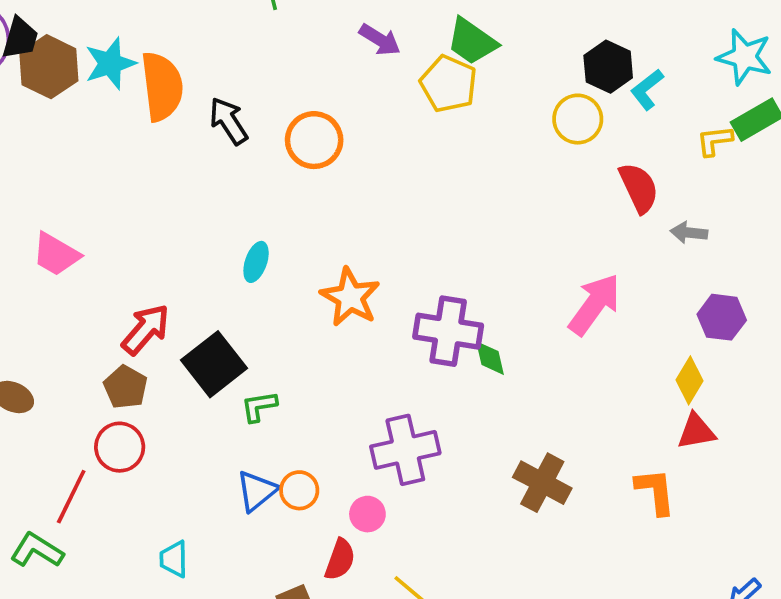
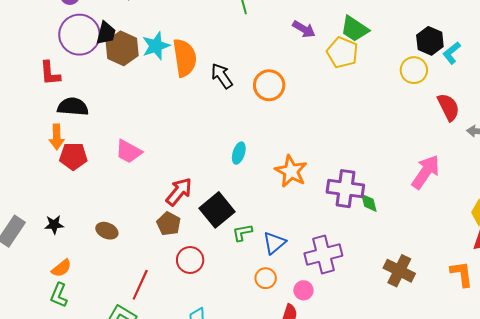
red circle: (120, 447) -> (190, 260), moved
blue triangle: (257, 491) -> (274, 243), moved

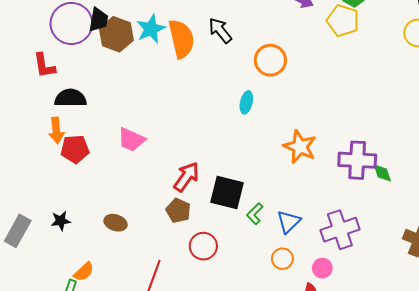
black arrow: (222, 76) -> (220, 31), moved
cyan ellipse: (239, 153) -> (246, 102), moved
black square: (217, 210) -> (227, 192), turned -32
green L-shape: (242, 233) -> (255, 214), turned -30
orange semicircle: (61, 268) -> (84, 272), moved

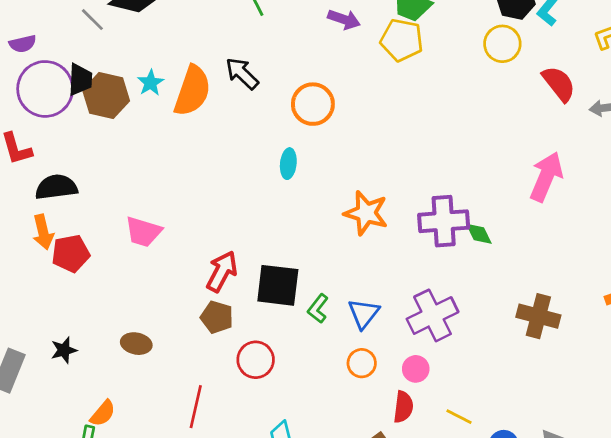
cyan star: (151, 29) -> (151, 83), size x0.7
orange semicircle: (181, 39) -> (192, 91), turned 39

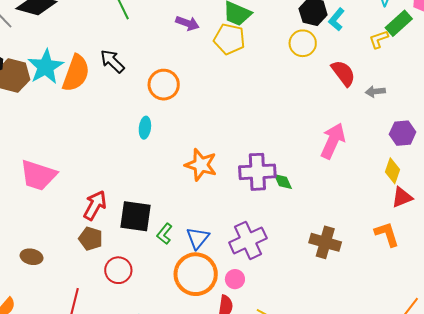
cyan star: (151, 83) -> (46, 67), size x1.8
pink trapezoid: (143, 232) -> (38, 175), size x1.4
orange circle: (362, 363) -> (196, 274), size x2.0

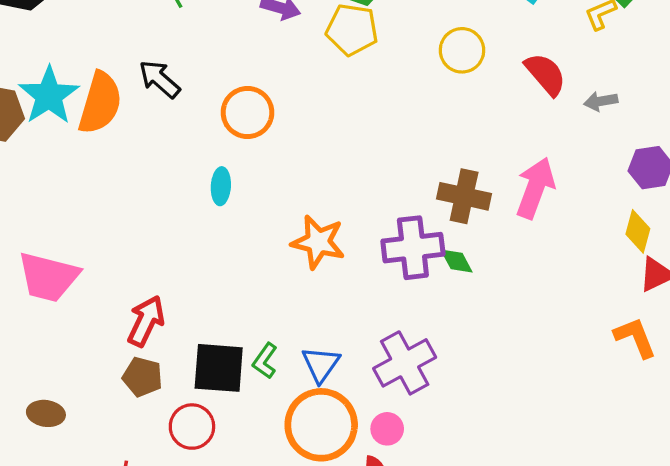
yellow circle: (303, 43) -> (462, 50), moved
black square: (136, 216) -> (219, 368), moved
brown cross: (325, 242) -> (464, 196), moved

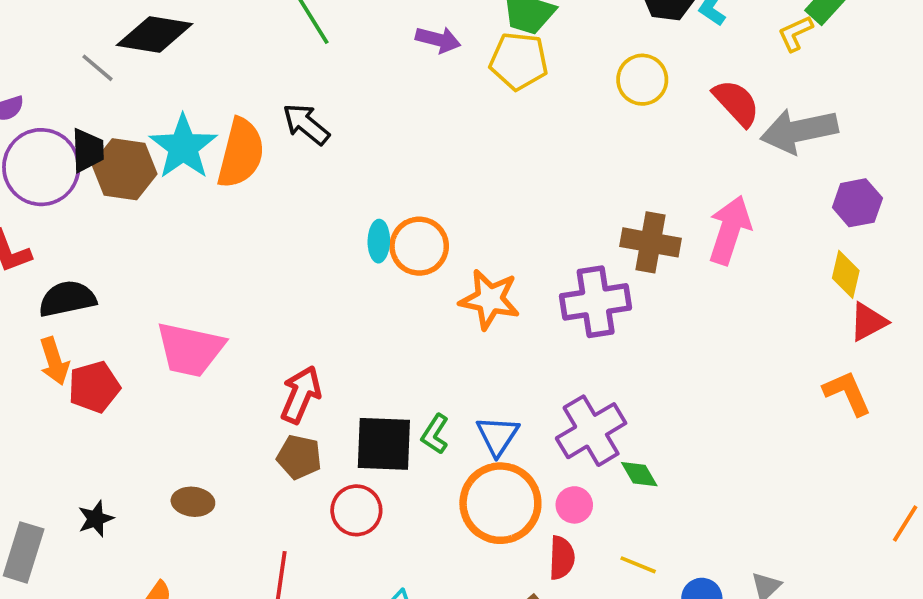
gray arrow: (601, 101) -> (799, 131), size x2.0
orange circle: (247, 112) -> (419, 246), moved
green diamond: (457, 261) -> (639, 474), moved

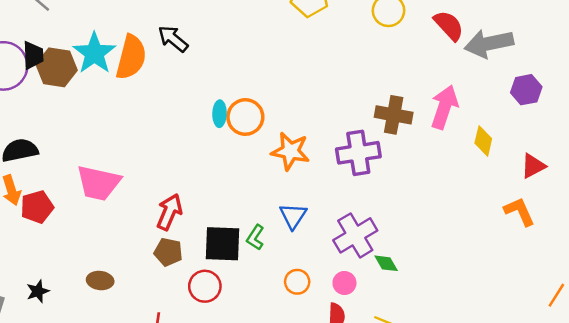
yellow diamond: (846, 274) -> (483, 141), moved
blue triangle: (498, 436) -> (293, 216), moved
orange circle: (500, 503) -> (297, 282), size x0.5

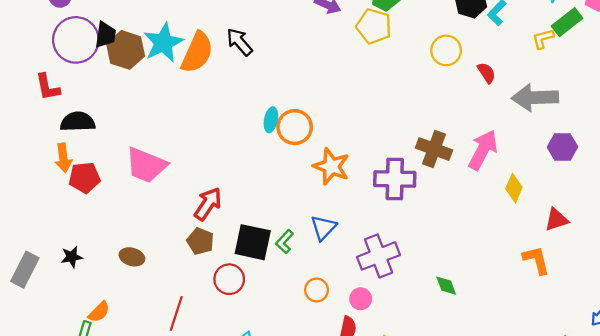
red semicircle: (449, 25) -> (487, 73), moved, size x0.7
green diamond: (386, 263) -> (446, 286), moved

